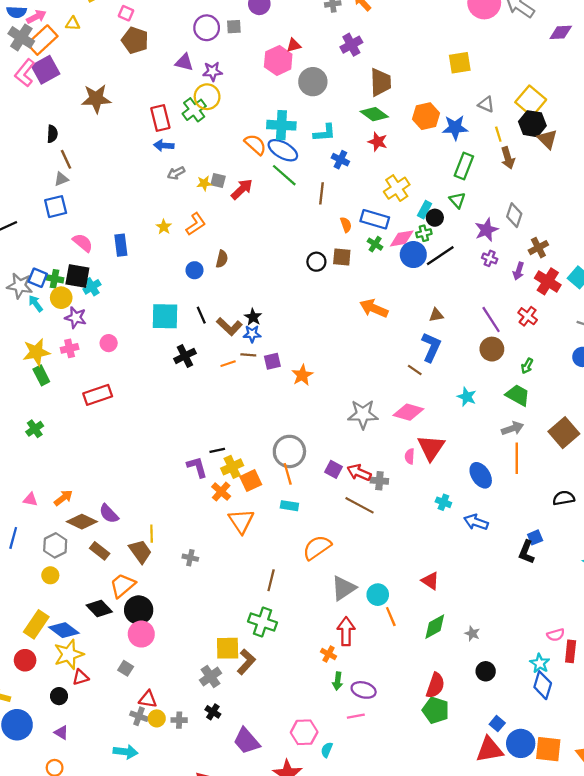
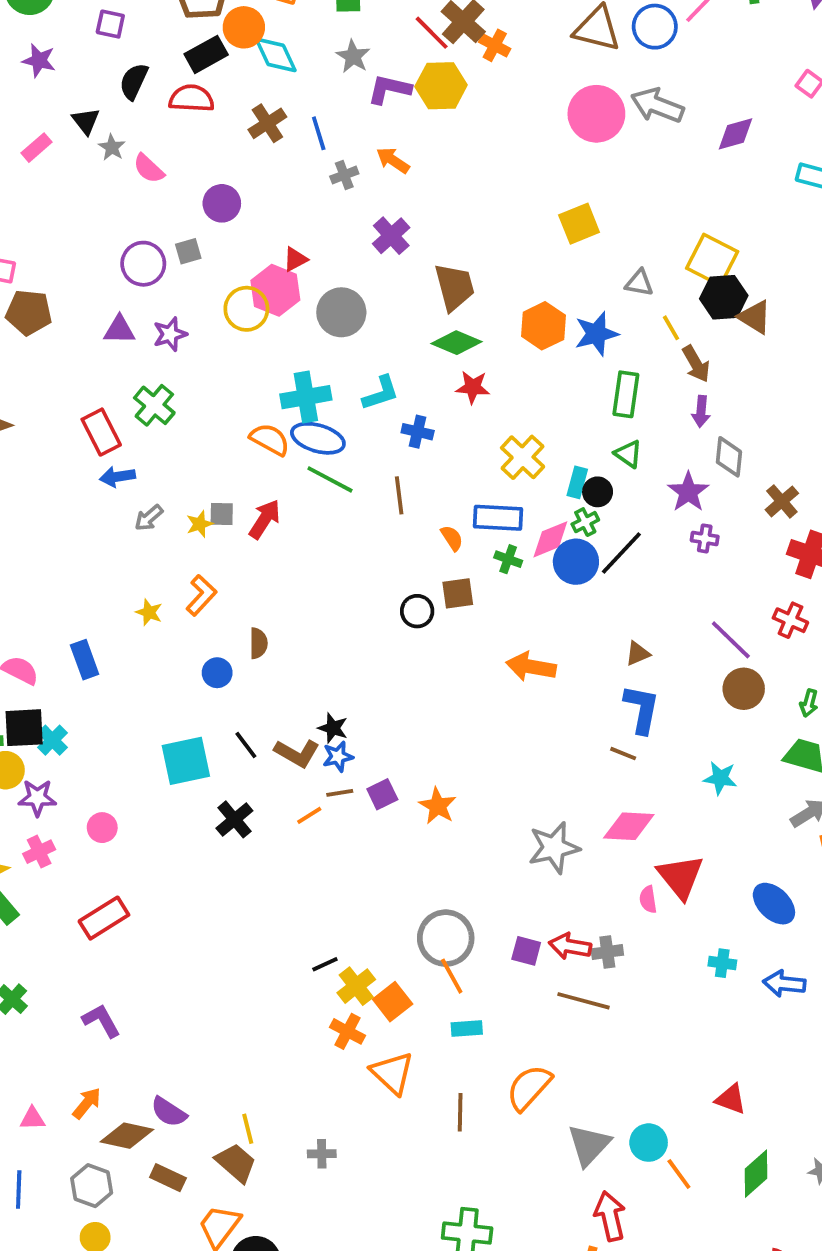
yellow circle: (207, 97) -> (246, 309), moved
purple arrow: (519, 271) -> (701, 412), moved
purple L-shape: (197, 467) -> (101, 1021), moved
brown line: (271, 580) -> (460, 1112), moved

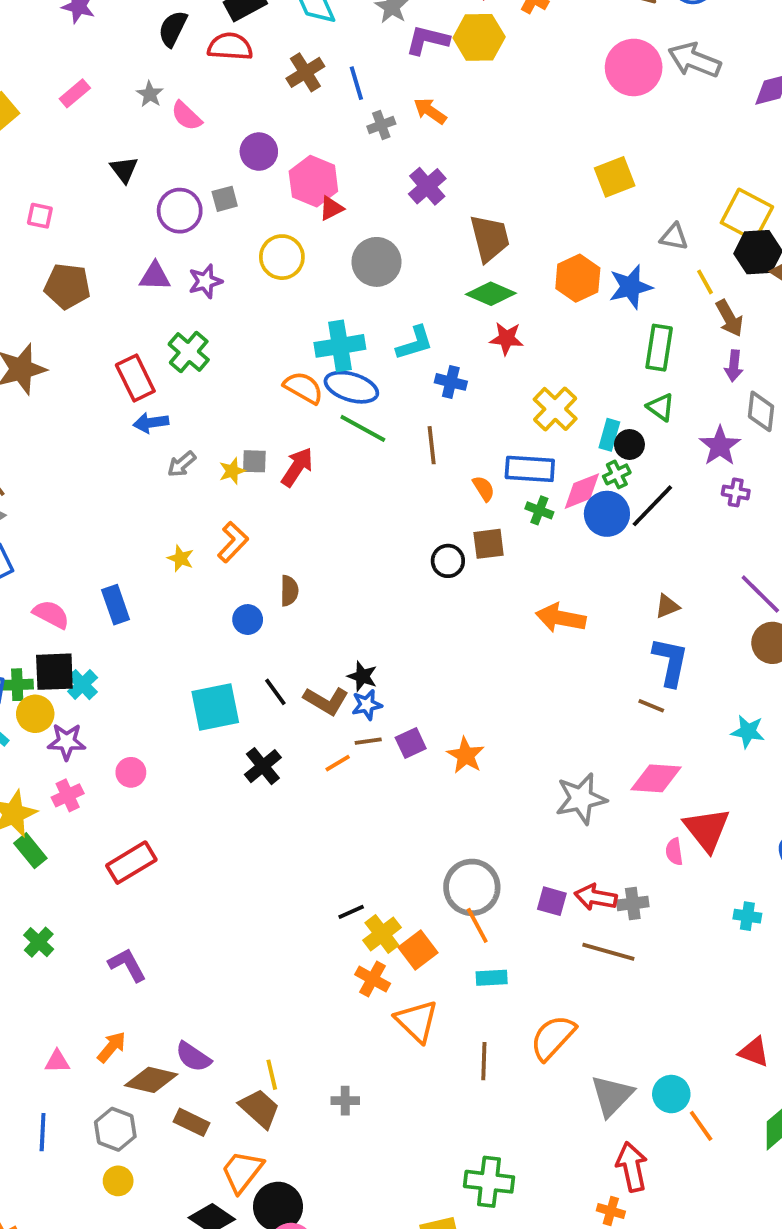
black triangle: (86, 121) -> (124, 170), moved
pink hexagon: (275, 290) -> (313, 181), moved
brown pentagon: (29, 312) -> (67, 286), moved

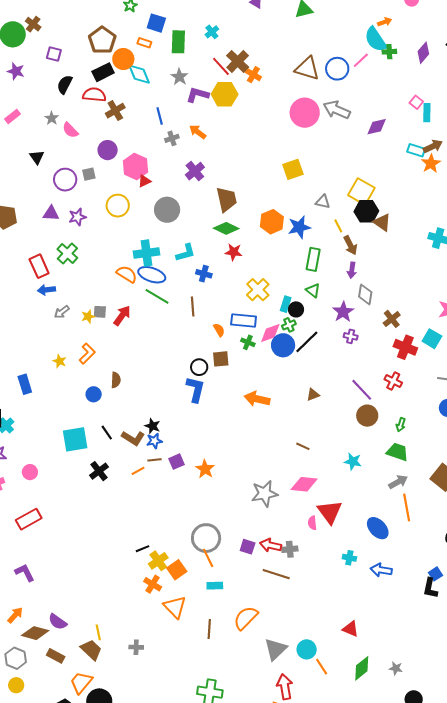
brown cross: (305, 72) -> (115, 111), moved
blue L-shape: (670, 662) -> (195, 389), moved

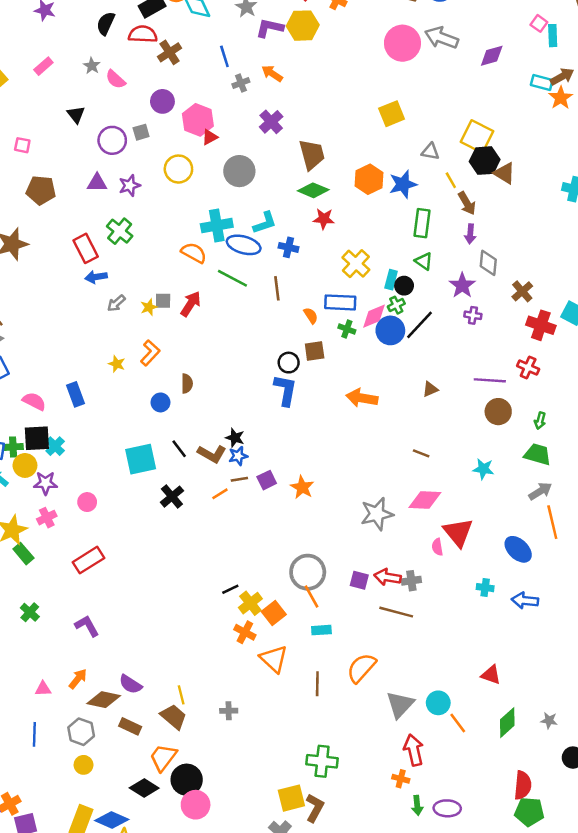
blue ellipse: (152, 275) -> (244, 245), moved
purple line: (362, 390) -> (490, 380), turned -40

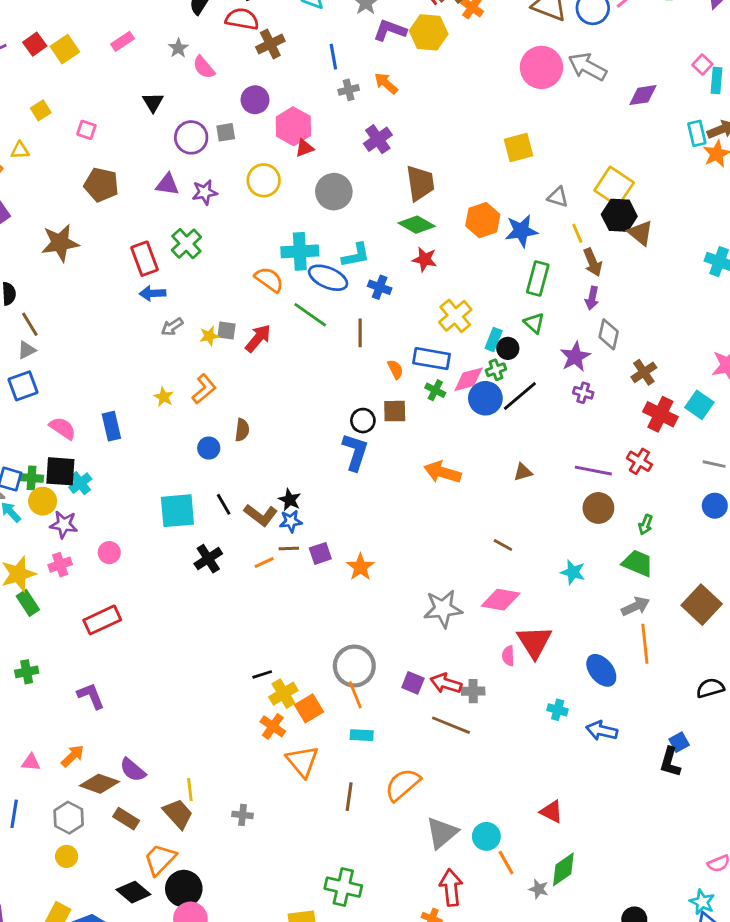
cyan rectangle: (542, 83) -> (697, 133), turned 55
green cross: (30, 612) -> (27, 672), turned 30
gray star: (549, 720) -> (539, 889), moved

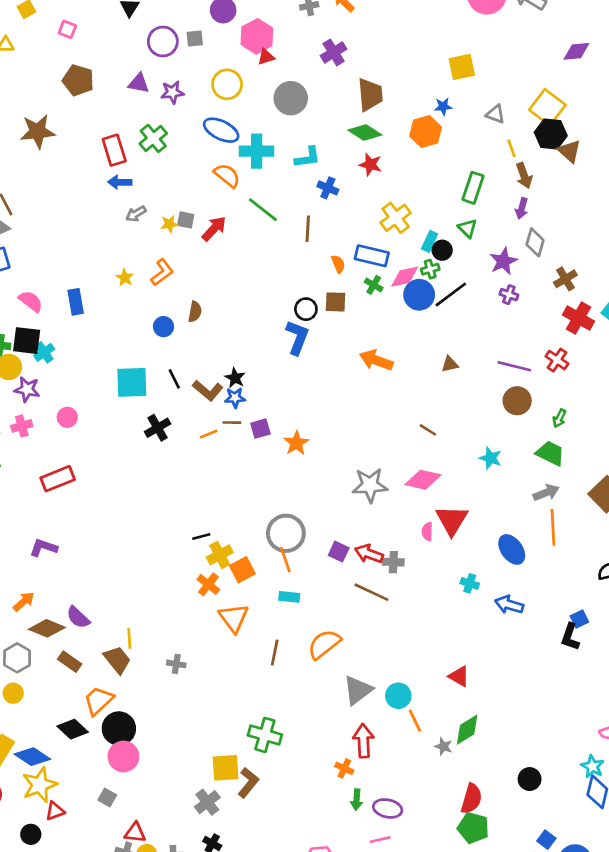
purple diamond: (643, 95) -> (576, 51), moved
blue star: (521, 231) -> (443, 106), moved, size x0.6
blue ellipse: (328, 278) -> (221, 130), moved
purple L-shape: (91, 696) -> (43, 548), turned -52

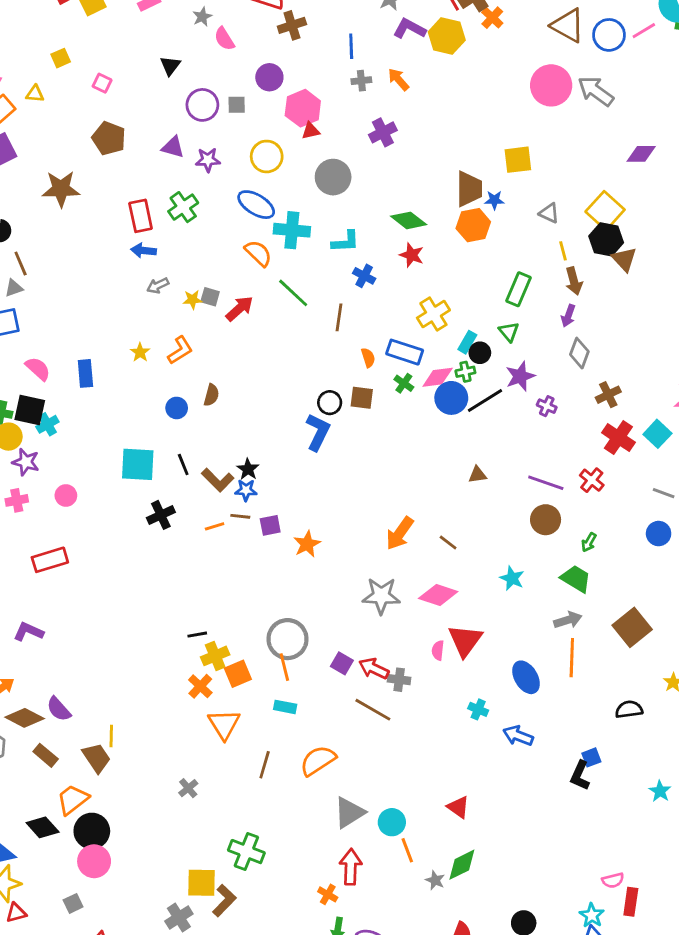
brown trapezoid: (370, 95) -> (469, 189), moved
purple star: (503, 261) -> (520, 376), moved
orange arrow: (376, 360) -> (400, 533), moved, turned -80
gray cross: (176, 664) -> (188, 788), moved, turned 36
gray square: (107, 798) -> (73, 903), turned 30

